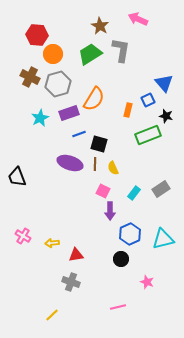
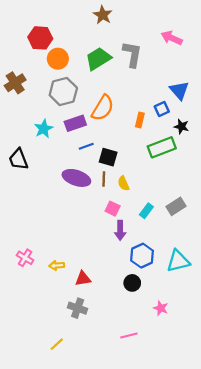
pink arrow: (138, 19) -> (172, 38), moved
brown star: (100, 26) -> (103, 15), moved
brown cross: (30, 77) -> (15, 83), moved, turned 30
black trapezoid: (17, 177) -> (18, 159), moved

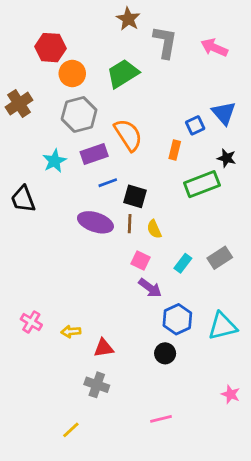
gray L-shape: (132, 54) -> (165, 42), moved
orange semicircle: (103, 108) -> (128, 135), turned -64
blue square: (162, 109) -> (195, 125), moved
purple arrow: (120, 230) -> (150, 288), turned -54
pink star: (161, 308) -> (231, 394), moved

